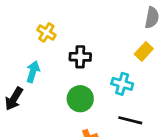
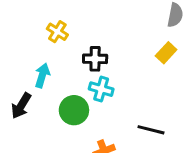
cyan cross: (122, 84) -> (101, 89), moved
green circle: (80, 99) -> (74, 110), moved

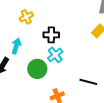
yellow cross: (57, 32) -> (26, 17), turned 32
cyan cross: (101, 89) -> (55, 55), turned 35

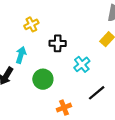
cyan cross: (55, 55) -> (82, 64), moved
black line: (88, 82) -> (97, 93), turned -54

